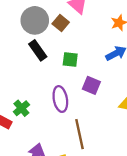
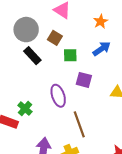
brown square: (61, 23) -> (55, 38), moved
green square: (70, 60) -> (70, 55), moved

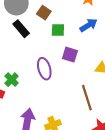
brown line: (79, 124) -> (87, 98), moved

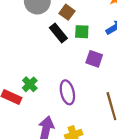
black rectangle: (21, 29) -> (58, 33), moved
purple ellipse: (44, 69) -> (67, 92), moved

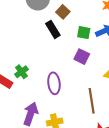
green square: (82, 32) -> (84, 33), moved

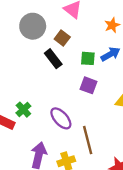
purple ellipse: (54, 83) -> (61, 118), turned -30
brown line: (92, 101) -> (88, 140), moved

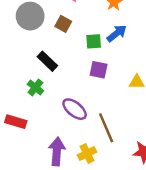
black rectangle: (53, 59) -> (47, 61), moved
green cross: (23, 110) -> (35, 87), moved

